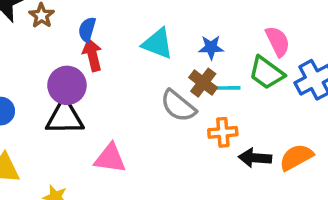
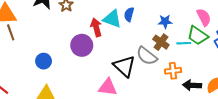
blue semicircle: (87, 30) -> (129, 14), moved
cyan triangle: (158, 44) -> (112, 19), moved
cyan line: (228, 88) -> (184, 43), moved
black triangle: (65, 117) -> (124, 66), moved, turned 45

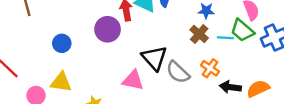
gray semicircle: (147, 56) -> (178, 72), moved
orange cross: (173, 71) -> (210, 68), turned 35

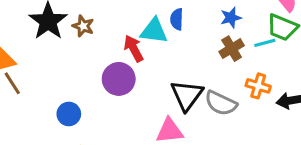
brown cross: (199, 34) -> (232, 49), turned 36
black triangle: (154, 58) -> (187, 95), turned 36

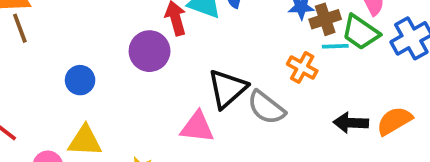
brown cross: (232, 49) -> (325, 19), moved
orange cross: (258, 86) -> (302, 67), moved

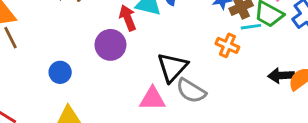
gray semicircle: (266, 108) -> (191, 91), moved
black arrow: (351, 123) -> (281, 75), moved

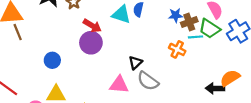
red arrow: (128, 18) -> (92, 26), moved, turned 138
black triangle: (172, 67) -> (135, 63), size x0.6
black arrow: (281, 75) -> (215, 88), moved

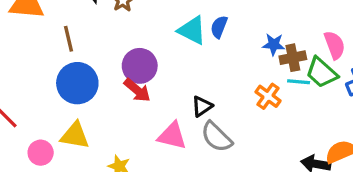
red arrow: (92, 26) -> (137, 90), moved
brown line: (18, 32) -> (69, 39), moved
blue circle: (52, 60) -> (77, 83), size x1.6

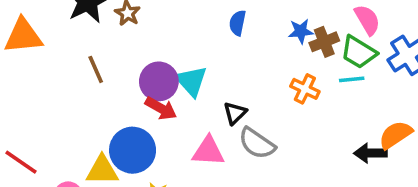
cyan triangle: (192, 30) -> (191, 81), moved, turned 32
brown line: (69, 39) -> (96, 69), moved
cyan line: (299, 82) -> (352, 79), moved
blue circle: (77, 83) -> (133, 150), moved

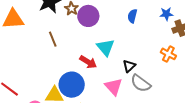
blue star: (301, 31) -> (166, 14), moved
purple circle: (159, 81) -> (88, 16), moved
pink triangle: (208, 151) -> (114, 87), turned 42

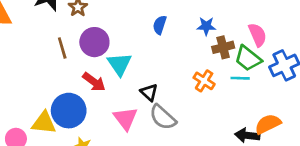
purple circle: (88, 16) -> (94, 42), moved
brown line: (53, 39) -> (62, 48), moved
black triangle: (129, 66) -> (149, 92), turned -40

